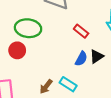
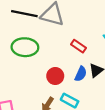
red circle: (17, 50) -> (55, 76), moved

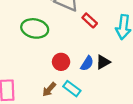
red rectangle: (78, 46) -> (90, 20), moved

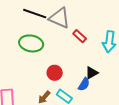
blue semicircle: (87, 63) -> (84, 84), moved

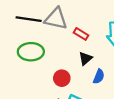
black triangle: (92, 73) -> (85, 59), moved
blue semicircle: (84, 84) -> (99, 76), moved

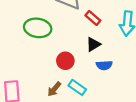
blue semicircle: (99, 76) -> (104, 65), turned 56

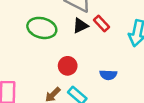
black triangle: (93, 44) -> (80, 26), moved

